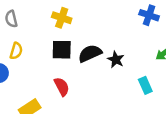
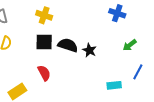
black semicircle: (90, 53) -> (68, 45), turned 42
cyan rectangle: (145, 85) -> (114, 85), moved, turned -72

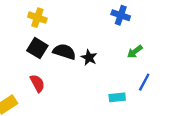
black square: (44, 42) -> (37, 48), turned 30

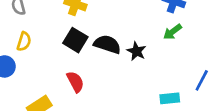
green arrow: (135, 52) -> (173, 32), moved

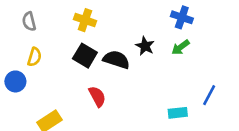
black star: (136, 51) -> (145, 46), moved
red semicircle: (75, 82) -> (97, 96), moved

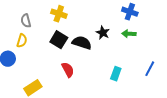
gray semicircle: (29, 21) -> (26, 21), moved
green arrow: (180, 47) -> (129, 34), turned 40
cyan rectangle: (178, 113) -> (116, 74), moved, turned -64

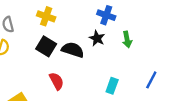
blue cross: (130, 12) -> (106, 15), moved
green arrow: (129, 34) -> (127, 39), turned -104

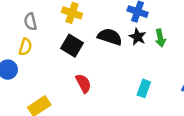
black star: (97, 38) -> (138, 37), moved
black semicircle: (73, 50) -> (110, 37), moved

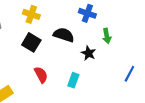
black star: (138, 37) -> (88, 53), moved
cyan rectangle: (144, 88) -> (73, 80), moved

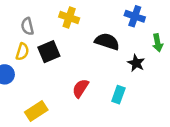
black square: (31, 42) -> (49, 52), moved, turned 36
red semicircle: (41, 75) -> (81, 88), turned -119

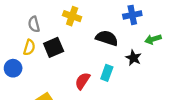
blue cross: (135, 16) -> (132, 15), turned -30
green arrow: (158, 43) -> (153, 39), turned 84
cyan rectangle: (118, 95) -> (107, 73), moved

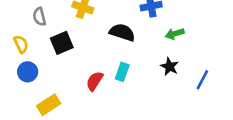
yellow semicircle: (29, 47) -> (21, 44), moved, turned -42
black star: (133, 58) -> (170, 67), moved
blue circle: (13, 68) -> (28, 72), moved

